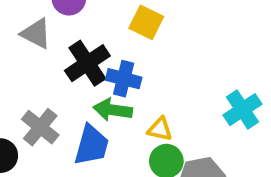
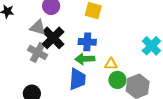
black cross: (87, 63) -> (53, 38), moved
gray cross: (40, 127) -> (38, 52), moved

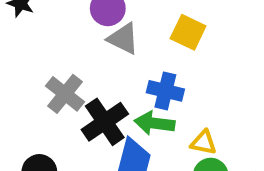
gray triangle: (38, 27) -> (123, 39), moved
black cross: (53, 38) -> (105, 122), moved

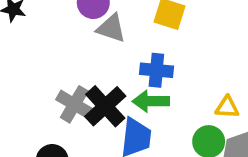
gray cross: (65, 94) -> (74, 104), moved
yellow triangle: (204, 143) -> (227, 107), moved

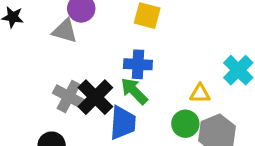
gray triangle: (111, 28) -> (65, 31), moved
green arrow: (151, 101) -> (134, 91), turned 48

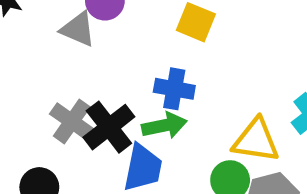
green arrow: (134, 91) -> (164, 125), turned 116
yellow triangle: (200, 93) -> (256, 140), size x1.6

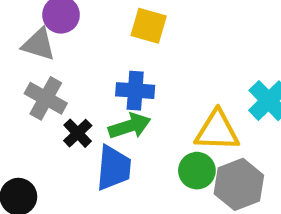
gray cross: (72, 121) -> (46, 98), moved
black cross: (109, 127) -> (78, 133), size x0.6

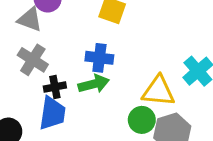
black cross: (78, 133) -> (55, 87), turned 30
blue trapezoid: (114, 168) -> (52, 113), moved

